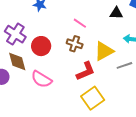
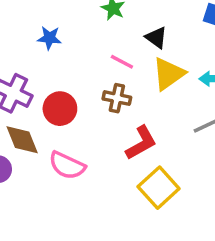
black triangle: (116, 13) -> (156, 38), moved, turned 40
yellow triangle: (104, 51) -> (169, 74), moved

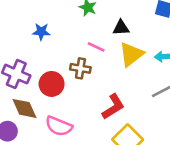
black triangle: (156, 38) -> (121, 28), turned -36
brown cross: (117, 98) -> (80, 68), moved

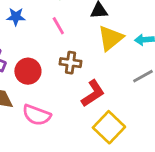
pink line: (96, 47) -> (58, 26), moved, turned 36
brown cross: (80, 68) -> (70, 63), moved

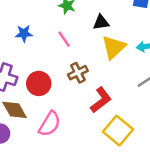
brown cross: (70, 63) -> (78, 73), turned -30
pink semicircle: (37, 115) -> (50, 124), turned -76

